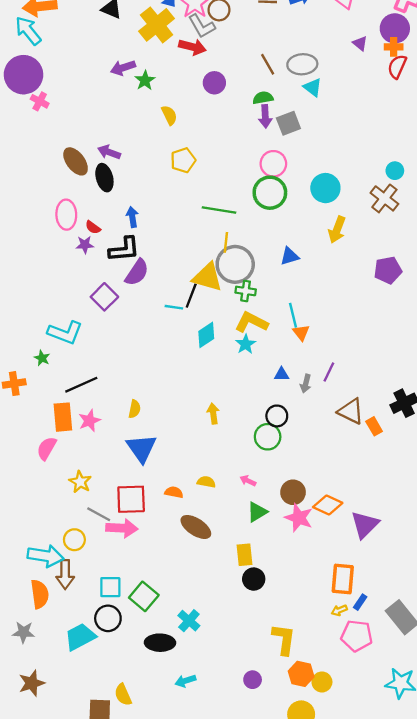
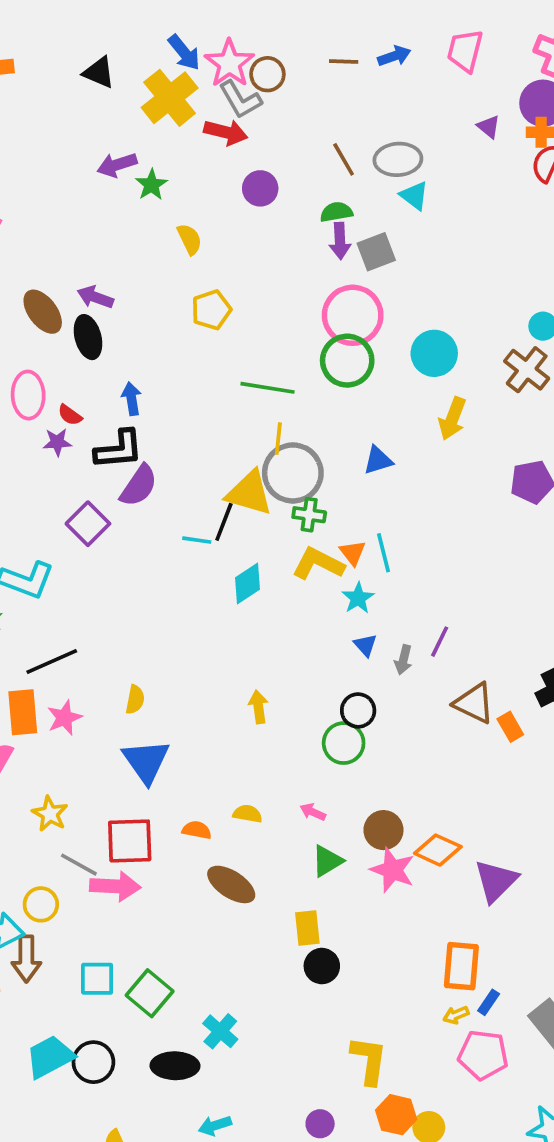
pink circle: (273, 164) -> (353, 315), size x1.4
orange triangle: (301, 333) -> (353, 553), moved
cyan star: (246, 344) -> (358, 598), moved
blue triangle: (281, 374) -> (365, 645), turned 49
black circle: (108, 618) -> (93, 1062), moved

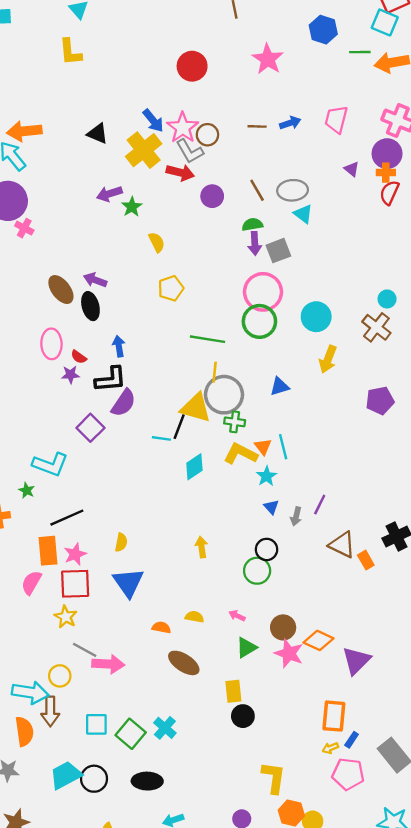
purple circle: (260, 188) -> (212, 196), moved
red square: (130, 841) -> (75, 584), moved
cyan cross: (220, 1031) -> (165, 728), moved

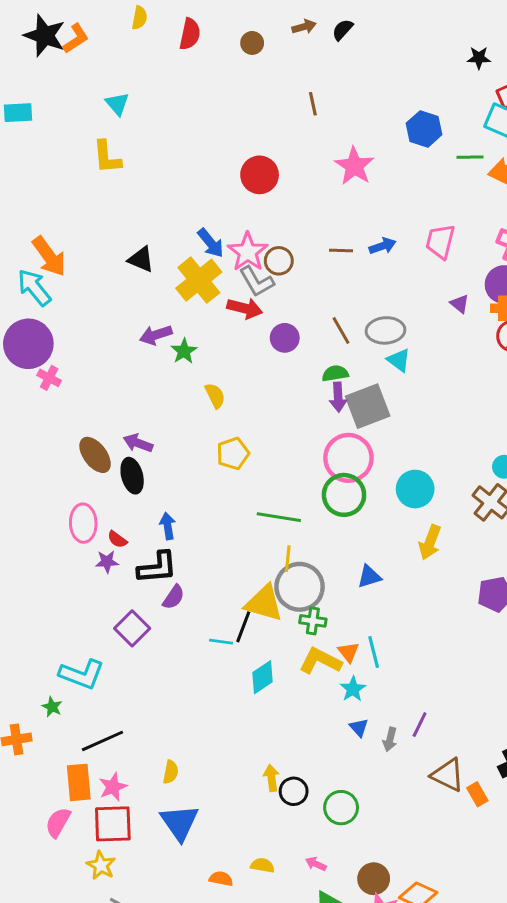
orange arrow: (24, 131) -> (49, 256), turned -120
gray square: (278, 251) -> (368, 406), size x1.4
purple semicircle: (124, 403) -> (174, 597), size x0.7
black circle: (267, 549) -> (294, 791), moved

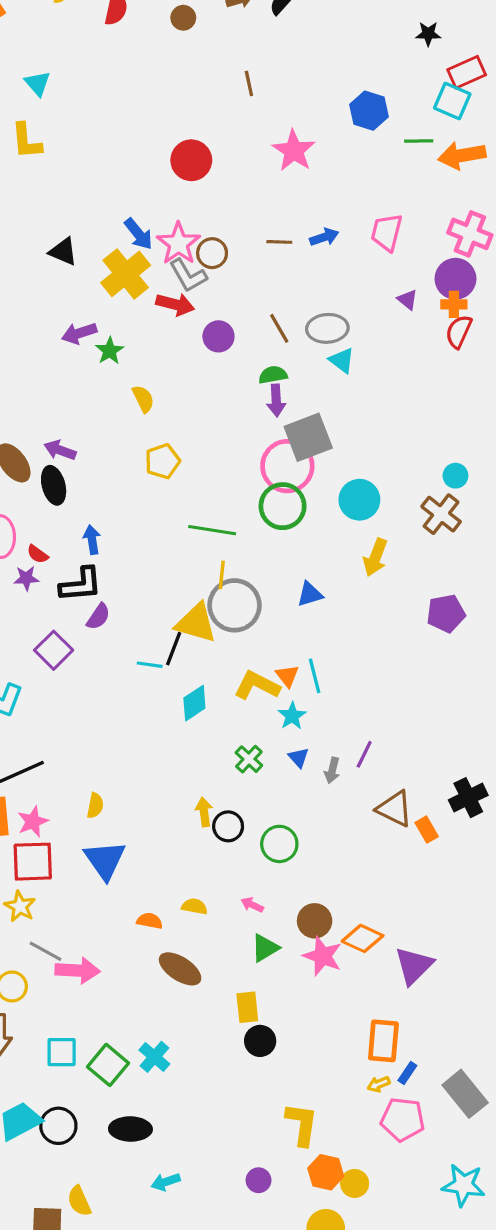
gray square: (368, 406) -> (308, 437), moved
green cross: (313, 621) -> (249, 759), moved, turned 35

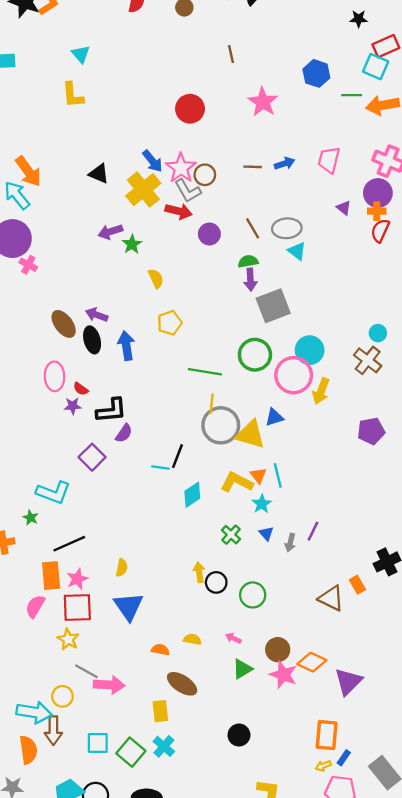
pink circle: (287, 466) -> (294, 375), moved
blue arrow: (92, 540) -> (126, 346), moved, size x1.4
yellow triangle: (196, 623) -> (250, 434), moved
brown triangle: (395, 809) -> (331, 598), moved
yellow rectangle: (247, 1007) -> (160, 711), moved

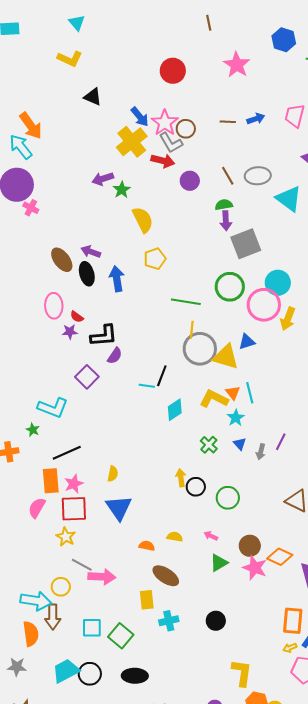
yellow L-shape: (73, 95) -> (70, 59), turned -60
black triangle: (99, 174) -> (93, 97), moved
cyan triangle: (297, 251) -> (289, 199), moved, size x1.6
yellow semicircle: (156, 278) -> (143, 220), size x1.5
cyan cross: (164, 746) -> (169, 621), moved, turned 36

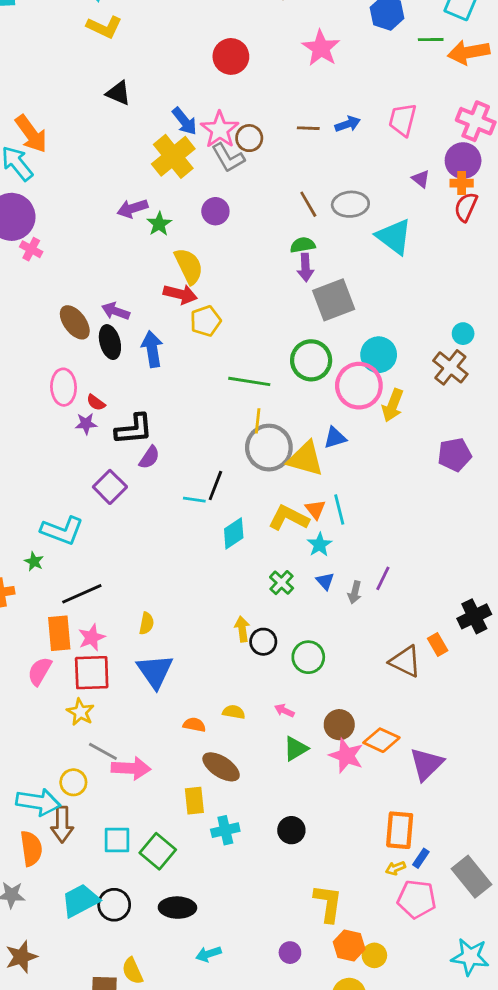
yellow L-shape: (70, 59) -> (104, 27), moved
red arrow: (163, 161) -> (180, 294), moved
purple circle: (190, 181) -> (215, 211), moved

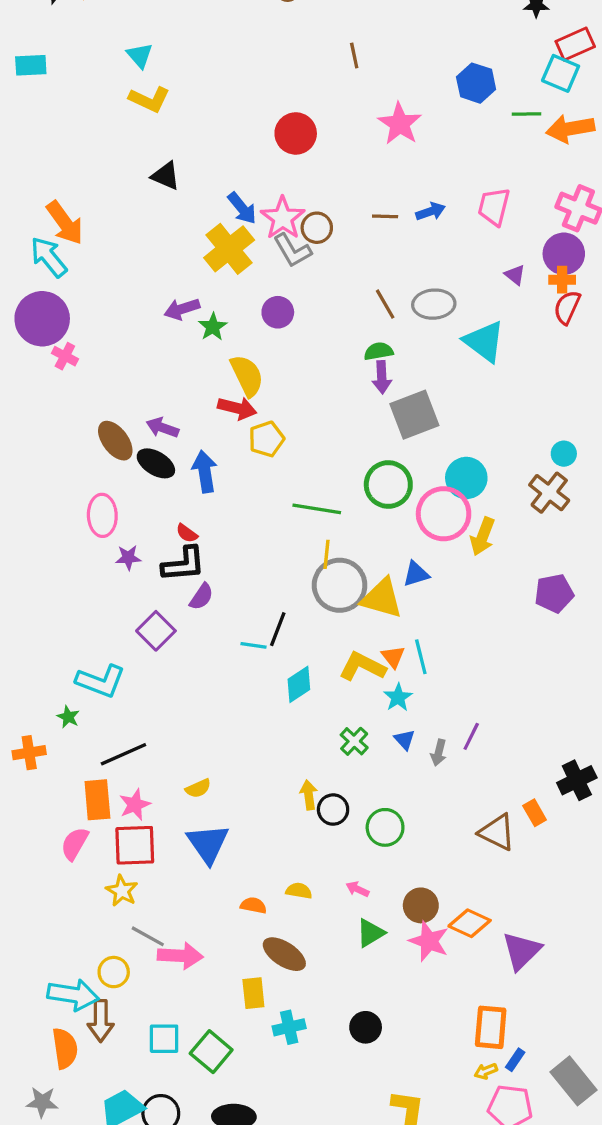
black ellipse: (110, 342) -> (156, 463), turned -44
red semicircle: (96, 403) -> (187, 533), moved
yellow semicircle: (147, 623) -> (198, 788), turned 55

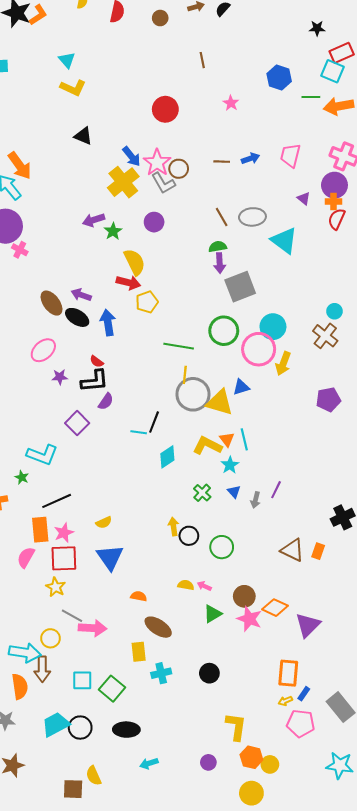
pink star: (400, 124) -> (231, 103), size x0.6
pink ellipse: (102, 515) -> (43, 350), turned 50
orange rectangle: (535, 813) -> (318, 551), moved, turned 49
yellow semicircle: (299, 891) -> (186, 585), moved

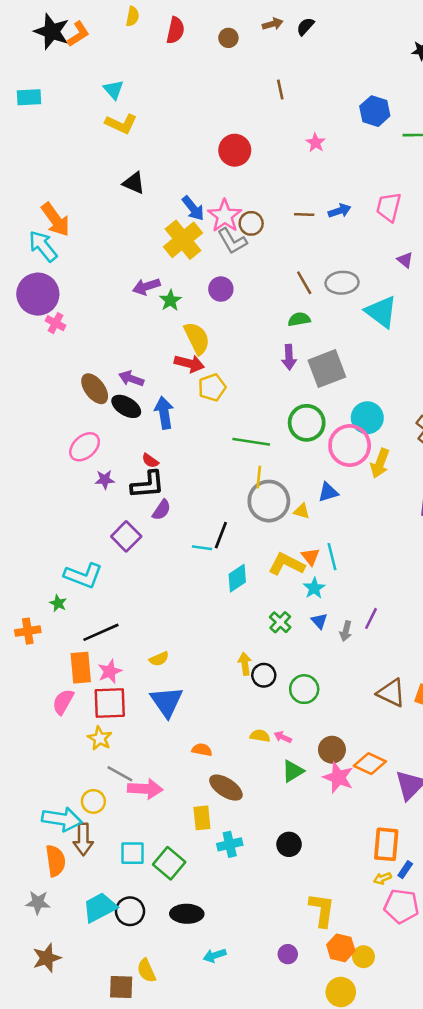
purple arrow: (220, 263) -> (289, 357), moved
yellow triangle: (220, 403) -> (302, 511), size x0.5

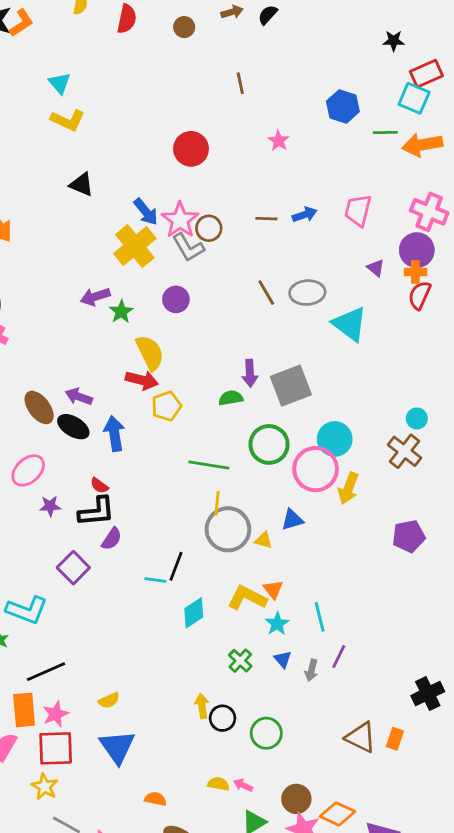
green semicircle: (299, 319) -> (231, 398), moved
cyan line: (332, 557) -> (320, 617), moved

